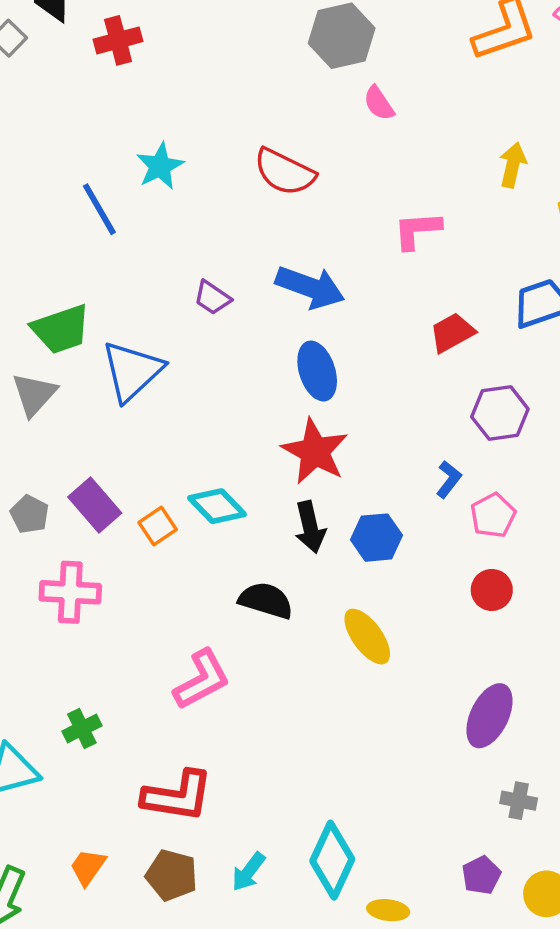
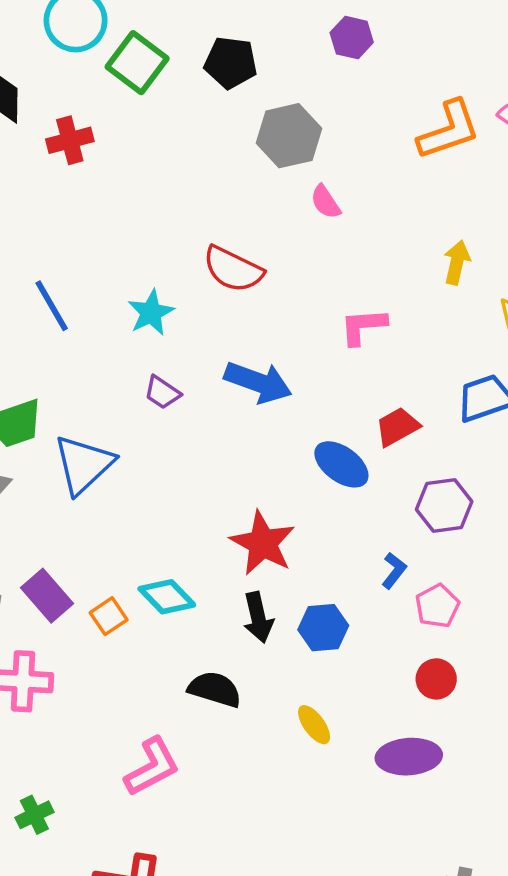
cyan star: (160, 166) -> (151, 313), moved
blue ellipse: (317, 371) -> (341, 464), moved, turned -36
yellow ellipse: (367, 637) -> (314, 725), size x0.7
purple ellipse: (489, 716) -> (409, 757), moved, turned 60

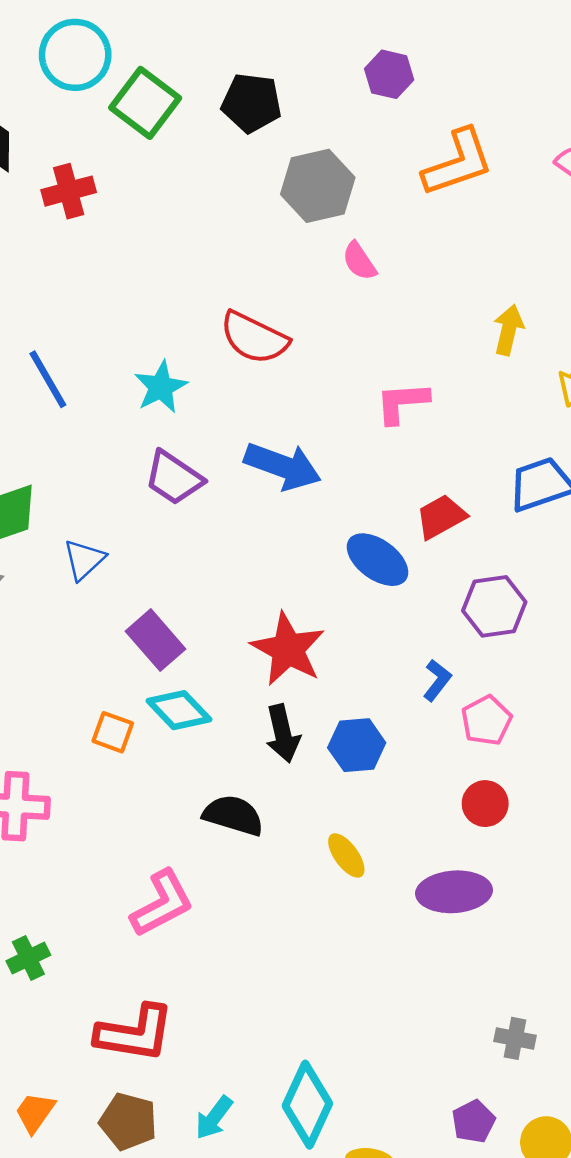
orange L-shape: (449, 130) -> (458, 163), moved
purple trapezoid: (162, 393) -> (174, 478), size x1.4
blue triangle: (84, 464) -> (84, 560), size x0.6
purple rectangle: (47, 596) -> (156, 640), moved
orange square: (109, 616) -> (113, 732), turned -36

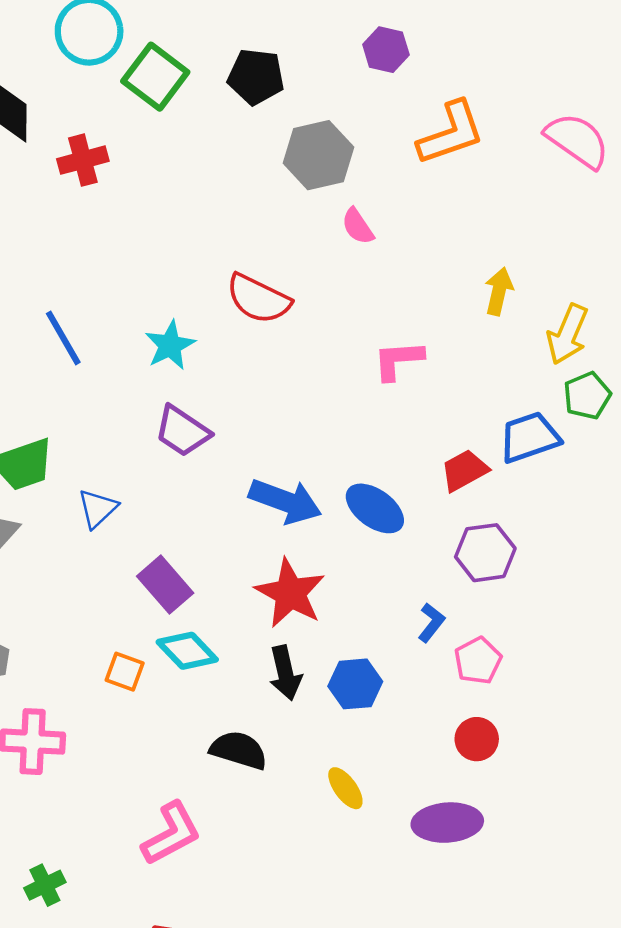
blue arrow: (283, 466) -> (285, 501), moved
red trapezoid: (441, 517) -> (464, 470), moved

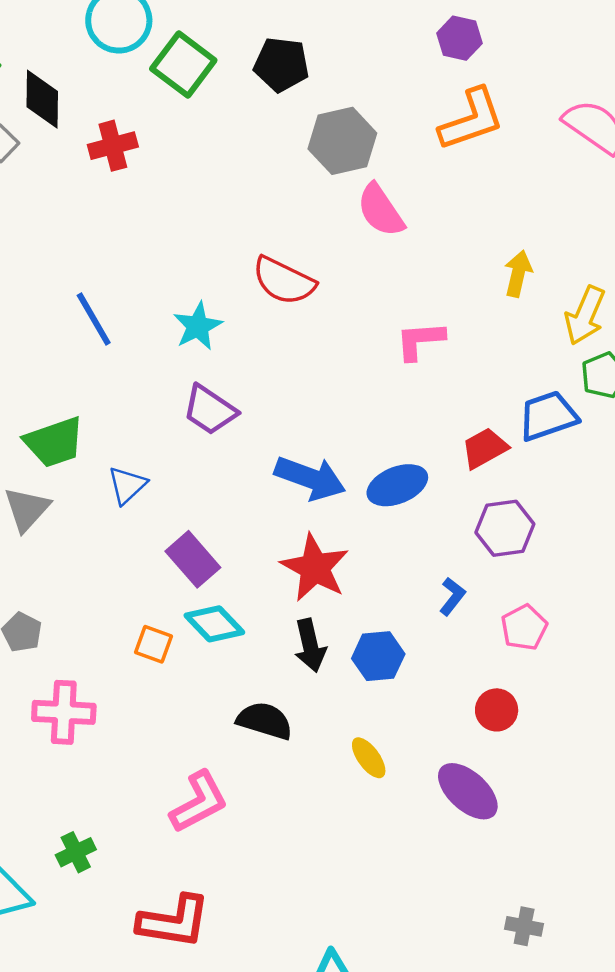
purple hexagon: (386, 50) -> (459, 38), moved
pink semicircle: (358, 226) -> (381, 210), size x1.5
blue ellipse: (375, 508) -> (397, 485), turned -58
pink pentagon: (478, 661) -> (524, 627), moved
purple ellipse: (447, 823) -> (468, 791), turned 46

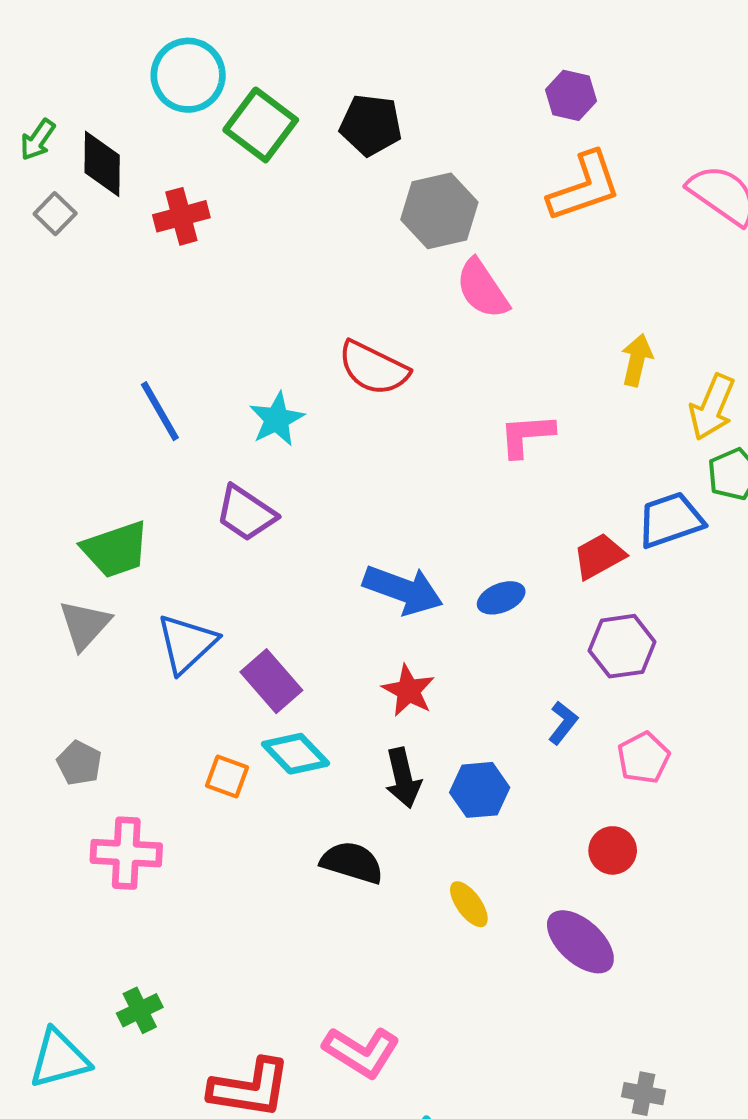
purple trapezoid: (210, 410) -> (246, 513), moved
blue triangle: (127, 485) -> (187, 644), moved, size x1.4
blue ellipse: (397, 485) -> (501, 598), size x0.7
red star: (315, 568) -> (408, 691), size x0.7
pink L-shape: (199, 802) -> (361, 1052), moved, turned 60

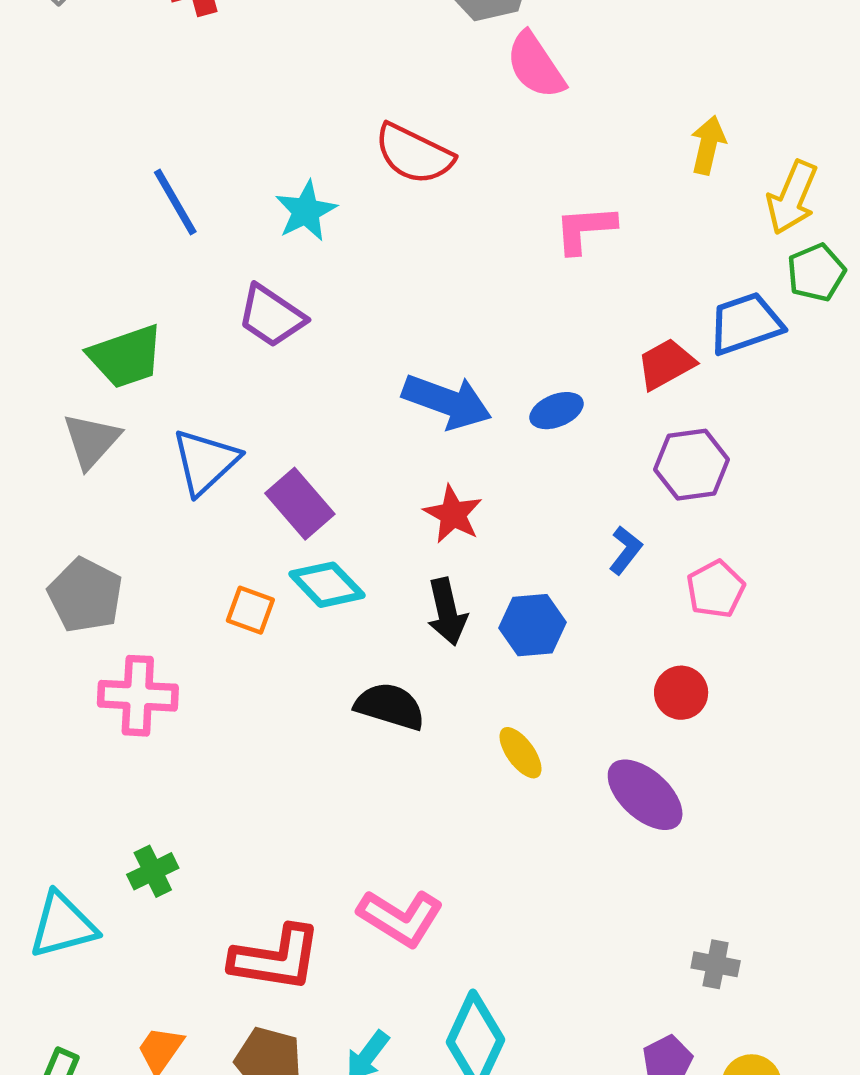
gray pentagon: (79, 763) -> (85, 595), size x1.5

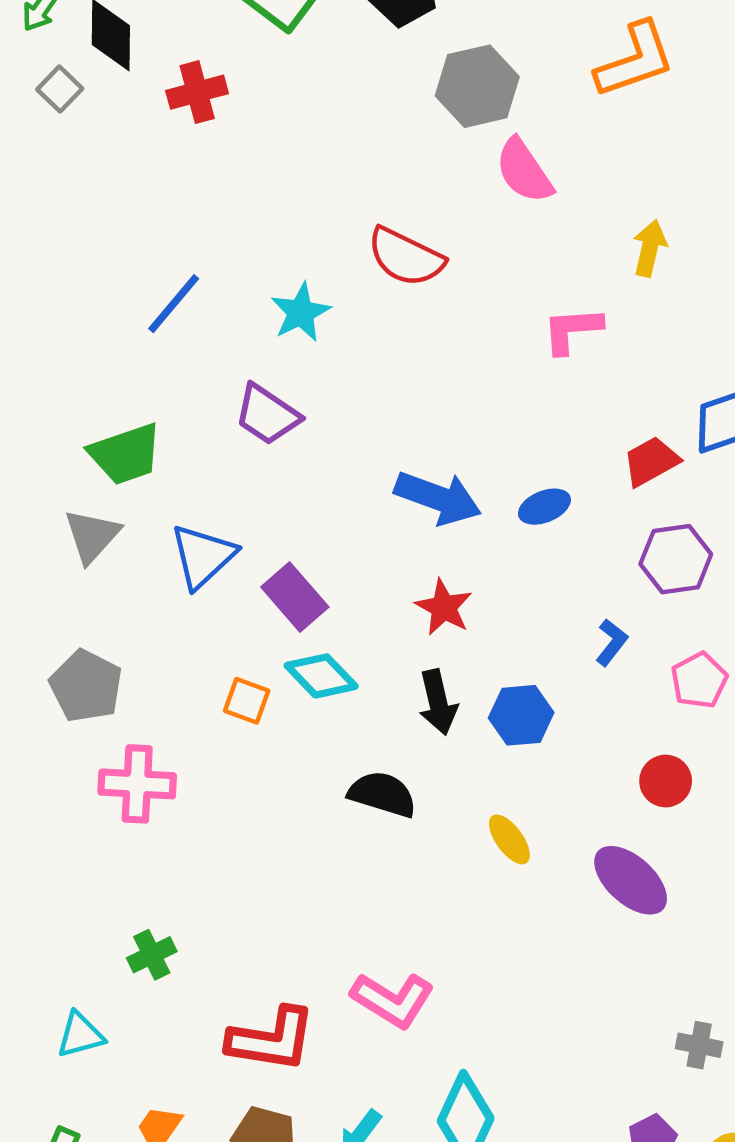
yellow arrow: (708, 145) -> (650, 248), moved
blue line: (175, 202) -> (174, 304), turned 70
cyan triangle: (63, 925) -> (80, 1035), moved, size x0.7

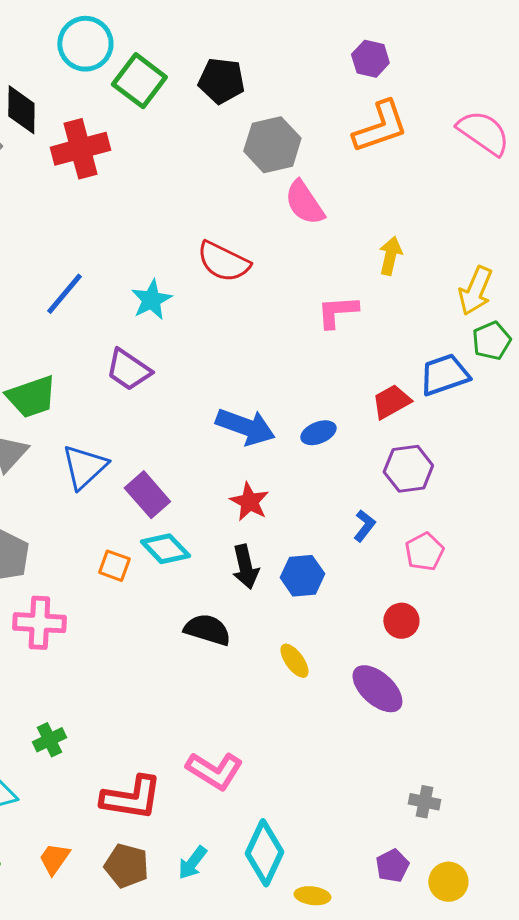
red cross: (197, 92) -> (80, 149), size x1.4

